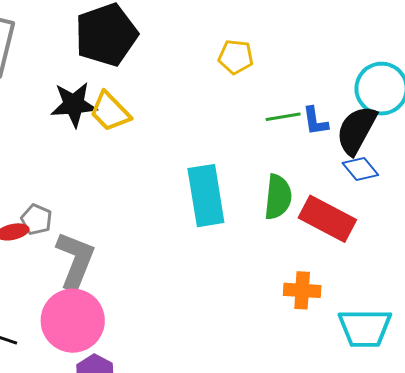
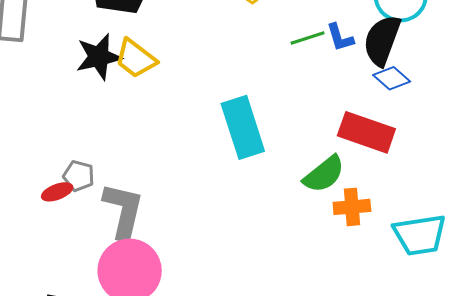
green semicircle: (278, 197) -> (324, 174), moved, turned 54

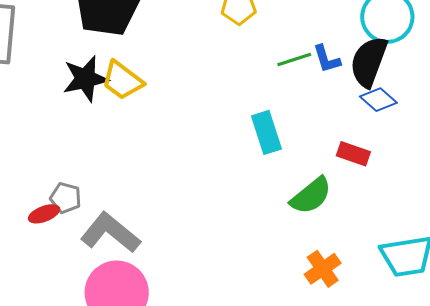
cyan rectangle: (243, 127) -> (266, 132), moved, size x0.7
red rectangle: (366, 132) -> (353, 154), size x0.6
orange cross: (352, 207) -> (323, 269), moved, turned -30
gray L-shape: (123, 211) -> (110, 233), turned -64

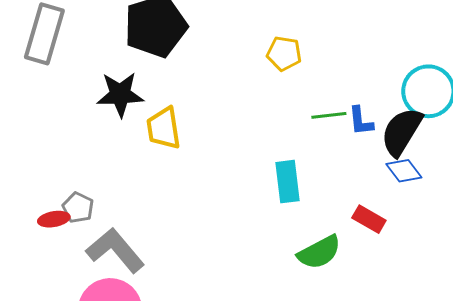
yellow trapezoid: (122, 80) -> (164, 128), moved, turned 33

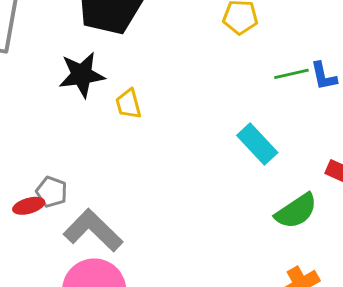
yellow trapezoid: (164, 128) -> (128, 104), size x0.7
cyan rectangle: (288, 182) -> (257, 144), turned -30

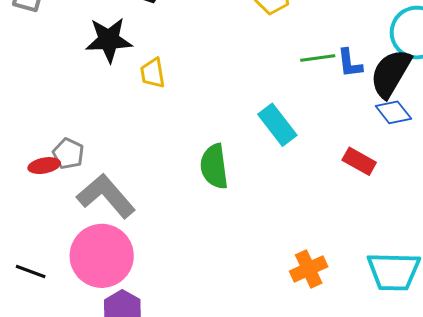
green semicircle: (296, 211) -> (214, 166), moved, turned 111

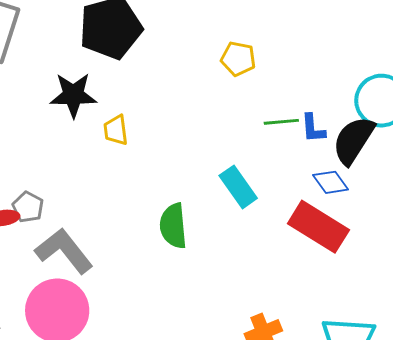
blue diamond: (393, 112) -> (331, 182), moved
red rectangle: (359, 161) -> (318, 227), size x1.8

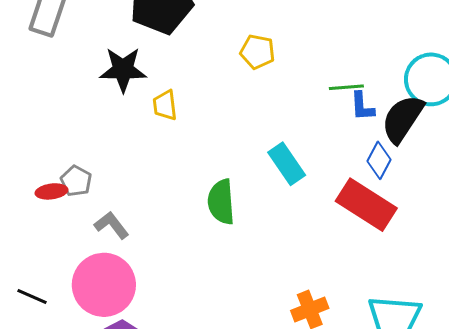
yellow pentagon: (238, 59) -> (257, 52), moved
green line: (281, 122) -> (346, 87), moved
blue diamond: (331, 182) -> (379, 160), turned 63
gray L-shape: (64, 251) -> (112, 225), size x0.6

